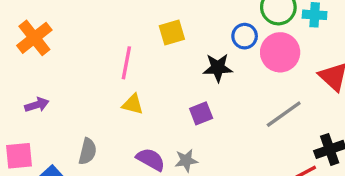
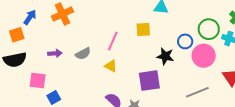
purple square: (201, 113) -> (149, 81), size x1.6
gray semicircle: (87, 151) -> (83, 54), moved, turned 35

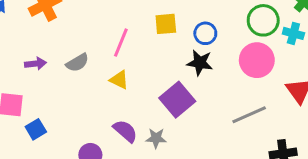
blue circle: (185, 41) -> (205, 33), moved
purple square: (149, 81) -> (177, 100), turned -30

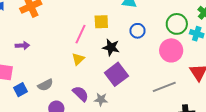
yellow square: (166, 24) -> (101, 22), moved
gray semicircle: (77, 63) -> (45, 85), moved
black star: (200, 63) -> (111, 47), moved
yellow triangle: (119, 80) -> (78, 59), turned 48

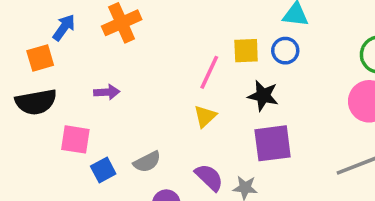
blue circle: (137, 31) -> (285, 51), moved
purple square: (116, 74) -> (273, 143), turned 30

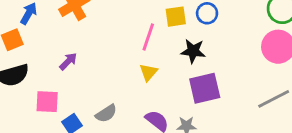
purple arrow: (107, 92) -> (68, 61), turned -36

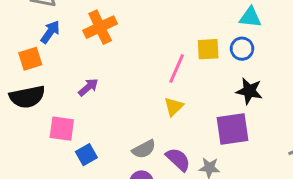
black star: (193, 51) -> (249, 91), moved
gray semicircle: (106, 113) -> (144, 149), moved

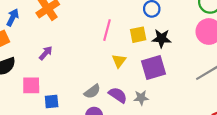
yellow square: (208, 49) -> (138, 35), moved
yellow triangle: (174, 107) -> (119, 61), moved
blue square: (86, 155) -> (52, 101), turned 32

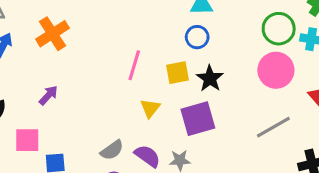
black star: (161, 38) -> (210, 78), turned 30

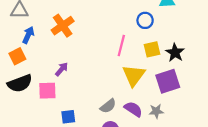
blue circle: (197, 37) -> (145, 20), moved
yellow triangle: (150, 108) -> (134, 75), size x1.6
pink square: (27, 140) -> (47, 91), moved

